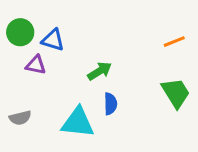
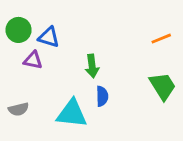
green arrow: (100, 71) -> (92, 66), turned 115

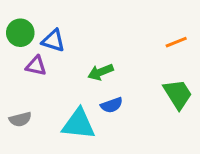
green arrow: (92, 66) -> (101, 72), turned 75
blue semicircle: (102, 96) -> (112, 105), turned 72

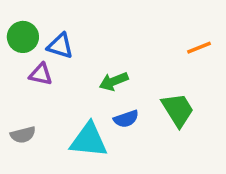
green trapezoid: (178, 94) -> (178, 110), moved

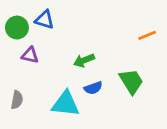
blue triangle: (60, 46) -> (45, 20), moved
gray semicircle: (23, 135) -> (17, 100), turned -66

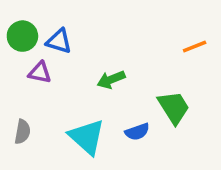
blue triangle: (45, 20) -> (59, 41), moved
blue semicircle: (93, 88) -> (137, 132), moved
cyan triangle: (66, 104) -> (87, 137), turned 36

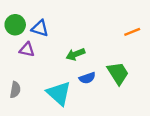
blue semicircle: (137, 132) -> (87, 78), moved

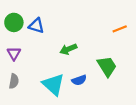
purple triangle: (27, 50) -> (14, 53), moved, turned 48
blue semicircle: (87, 78) -> (79, 80), moved

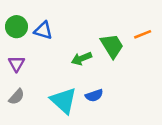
green trapezoid: (107, 66) -> (112, 46), moved
gray semicircle: (14, 81) -> (16, 97), turned 32

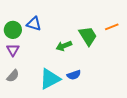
green circle: (16, 27) -> (13, 30), moved
cyan triangle: (64, 101) -> (50, 79), turned 50

